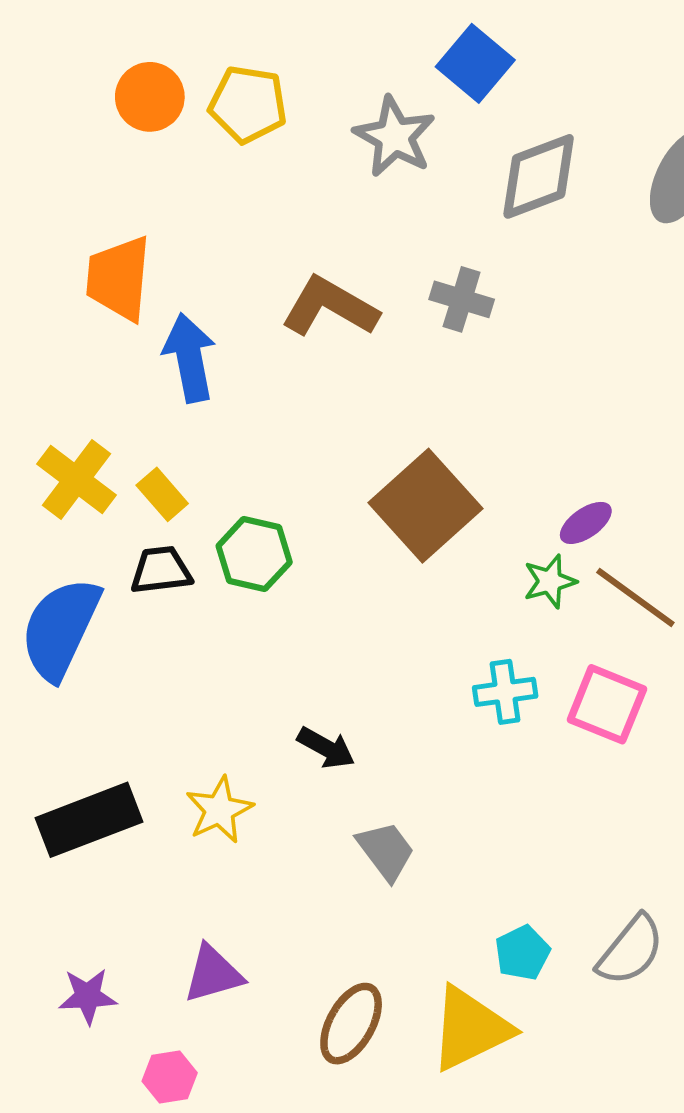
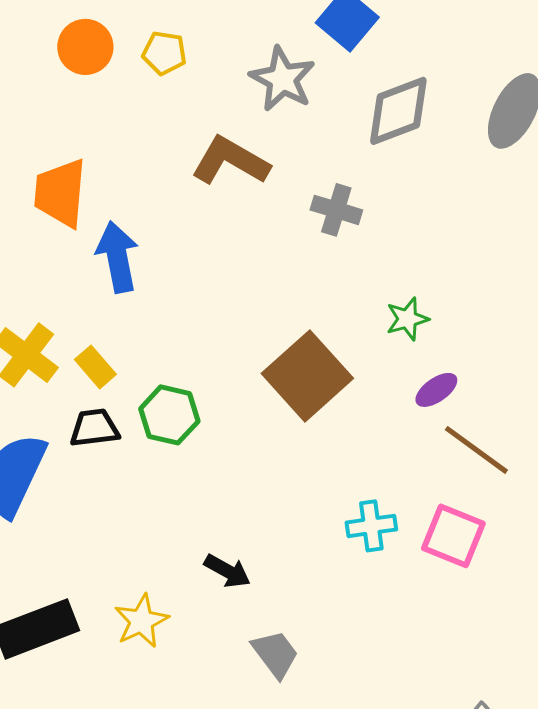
yellow pentagon: (248, 104) -> (164, 53), size x0.7
brown L-shape: (330, 307) -> (230, 161), moved
green star: (550, 581) -> (407, 319), moved

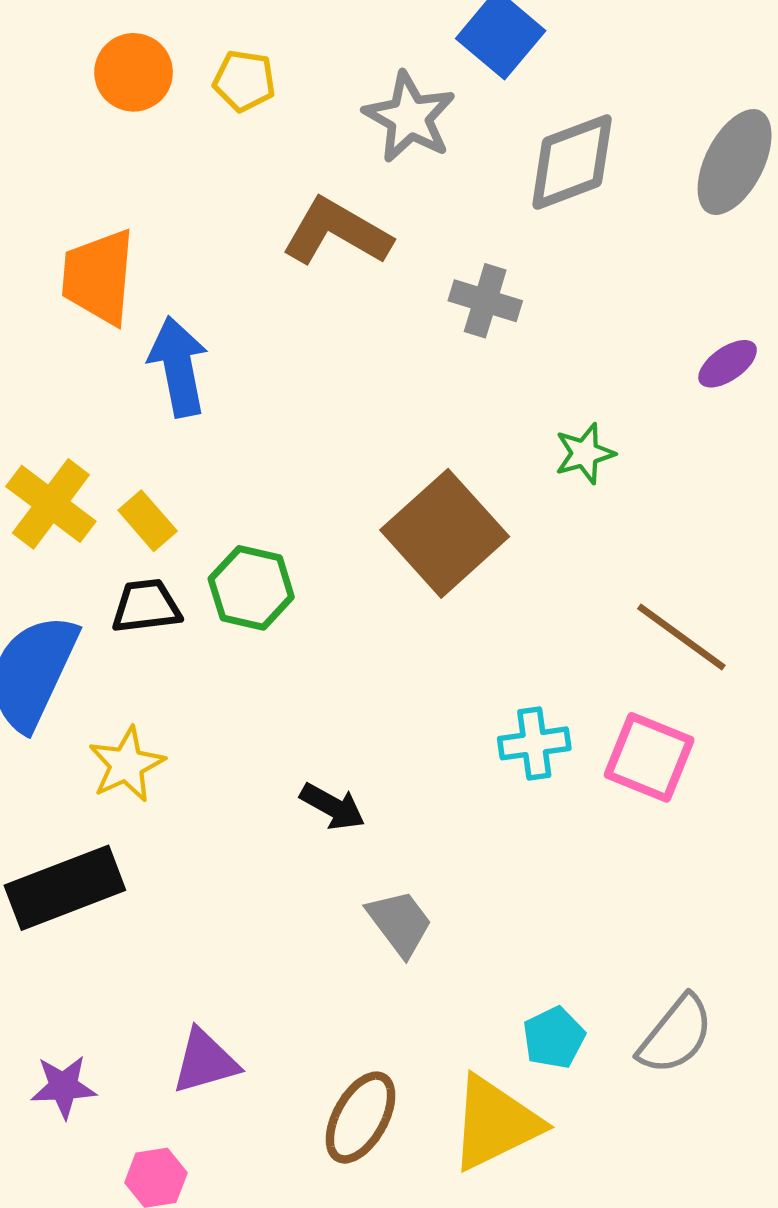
purple ellipse: (436, 390) -> (728, 364), moved
yellow star: (141, 621) -> (127, 764), moved

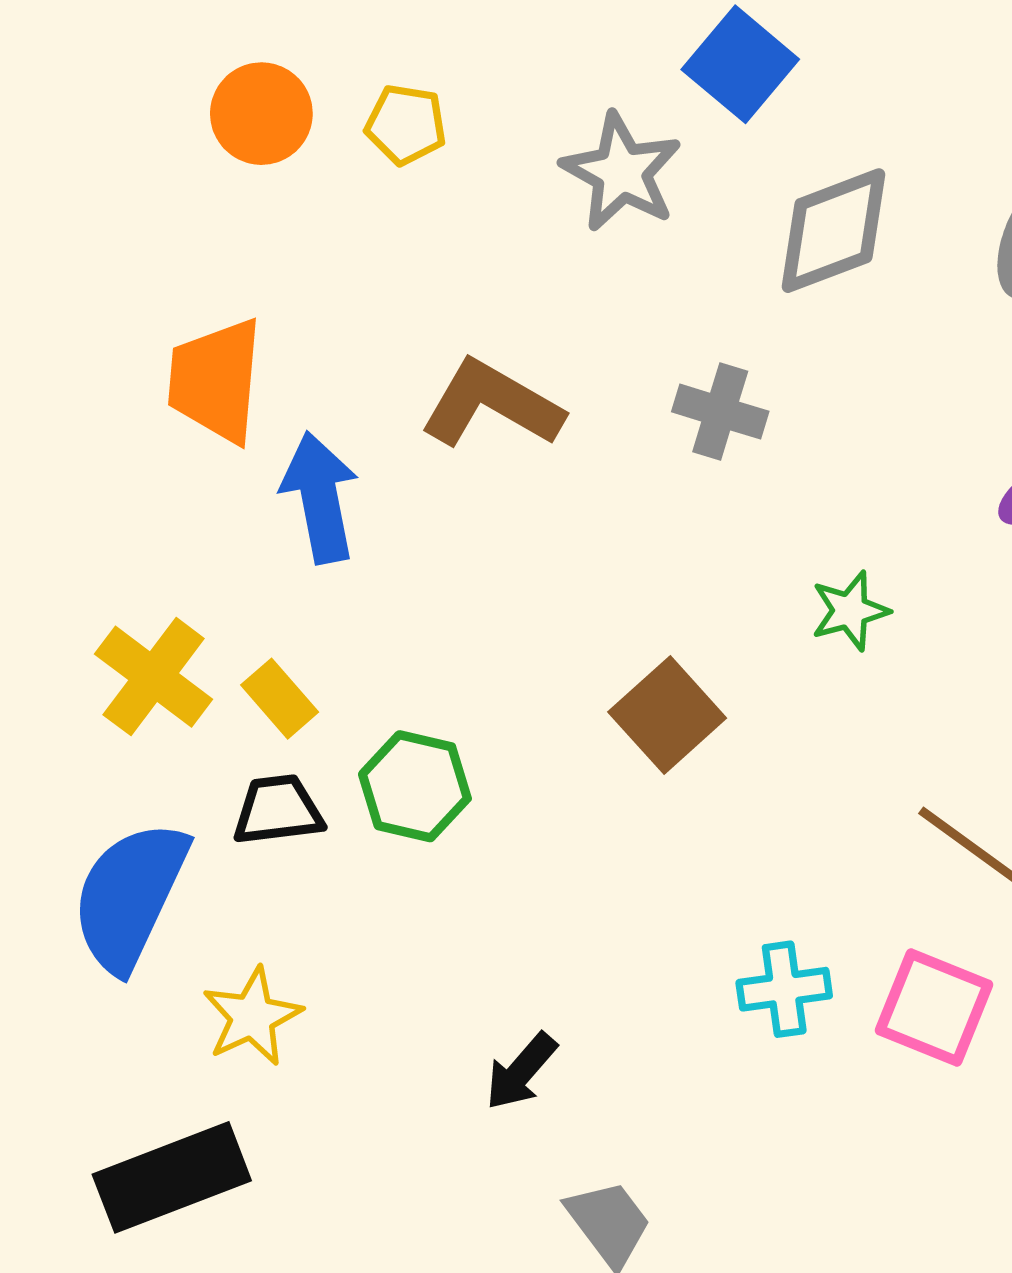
brown L-shape: (337, 232) -> (492, 404), moved
brown square: (445, 533) -> (667, 715), size x0.7
black arrow: (332, 806) -> (521, 1071), turned 102

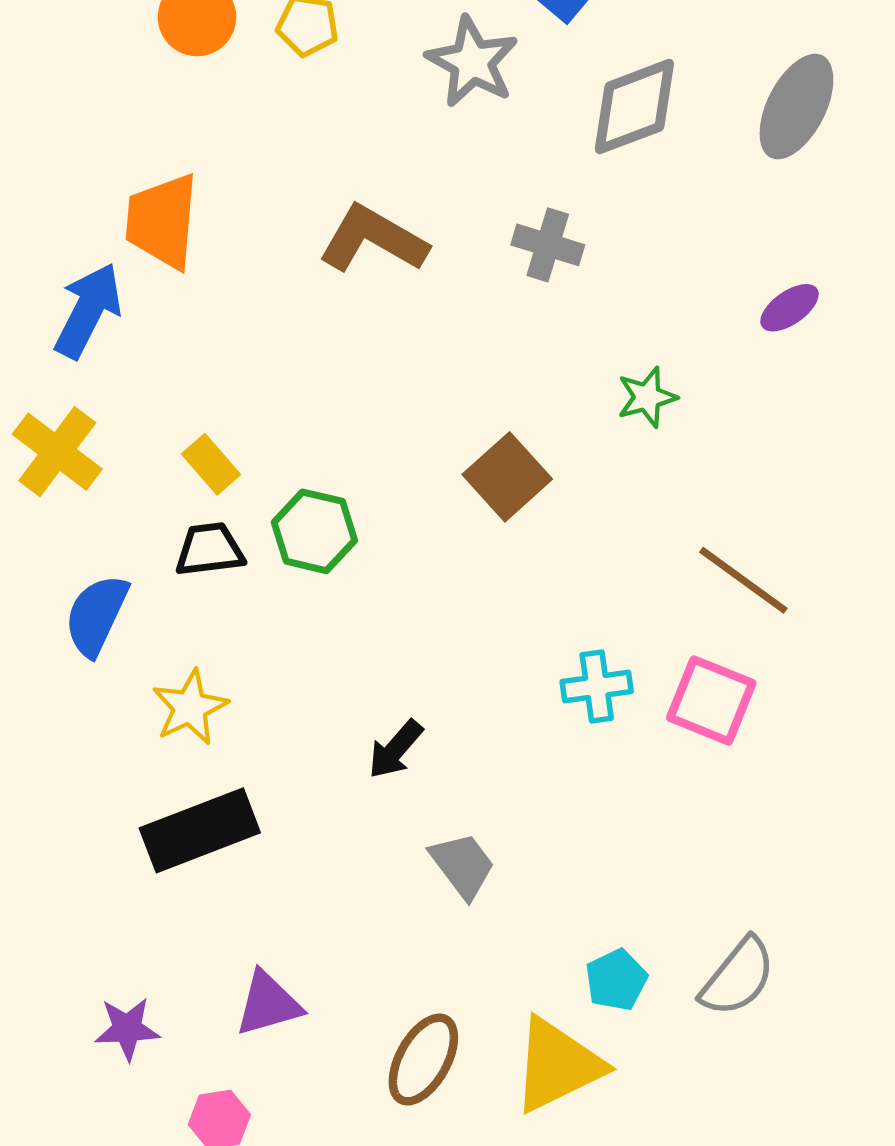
blue arrow: (320, 497) -> (88, 311), moved, turned 38
yellow cross: (154, 677) -> (57, 452), moved
blue semicircle: (130, 896) -> (96, 615), size x0.7
black rectangle: (172, 1177) -> (200, 830), moved

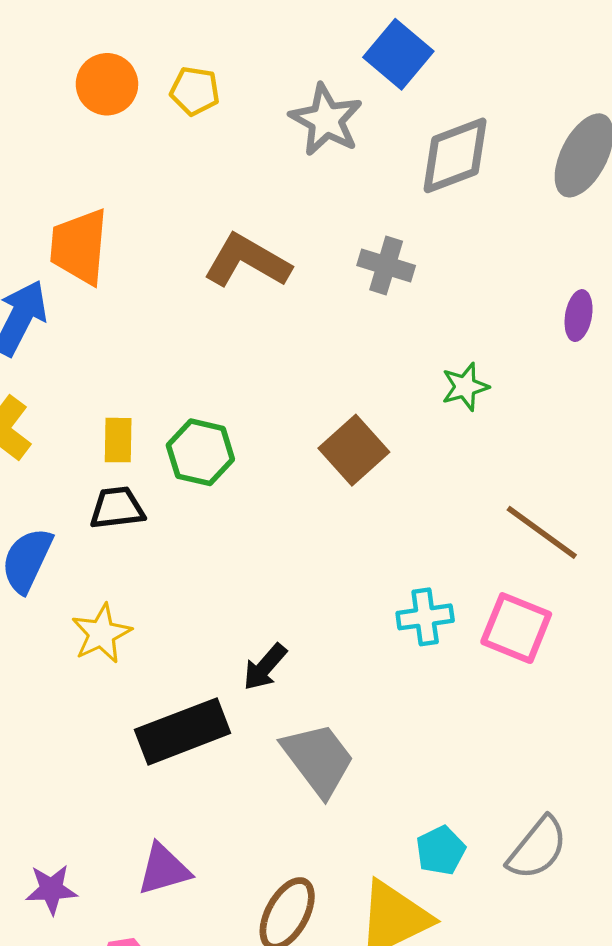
purple ellipse: (789, 308) -> (579, 316), turned -45
yellow rectangle: (211, 464) -> (118, 440), turned 42
green hexagon: (314, 531) -> (200, 452), moved
black rectangle: (200, 830) -> (183, 731), moved
gray trapezoid: (463, 865) -> (318, 759), size x1.4

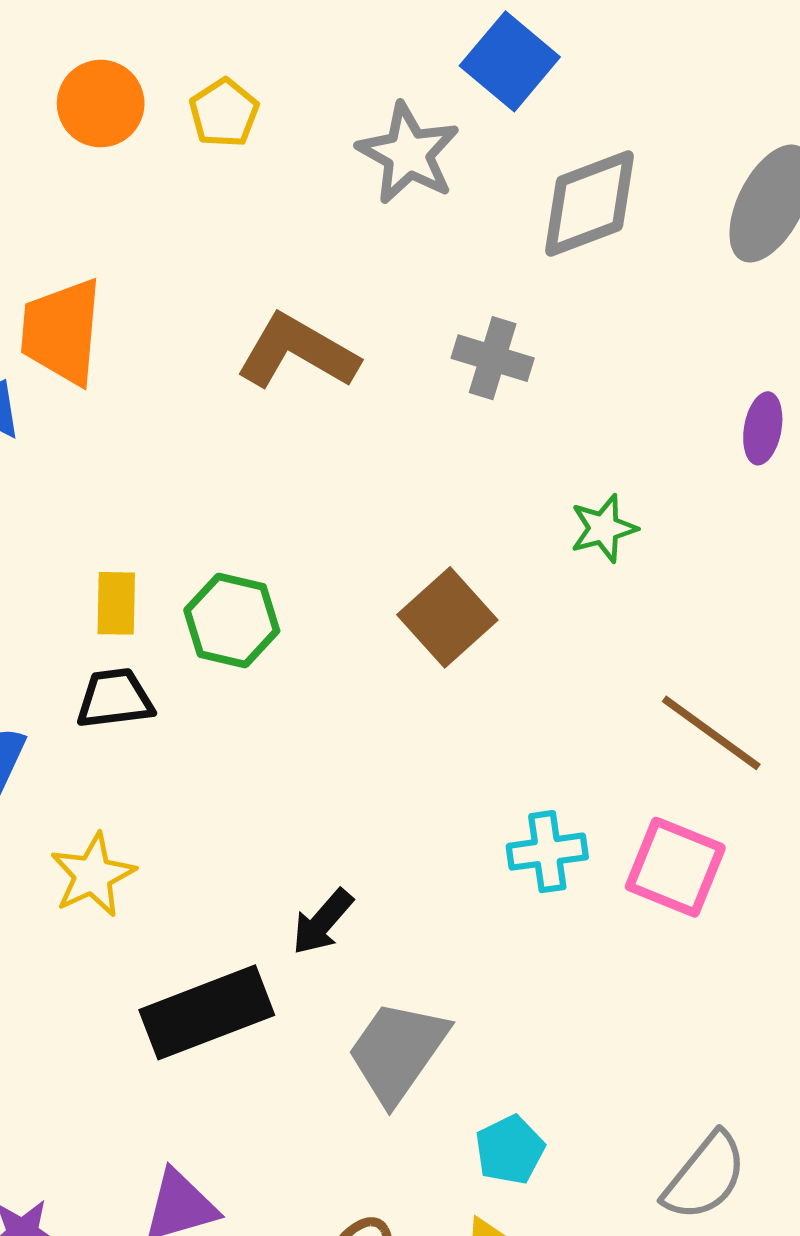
yellow pentagon: (195, 91) -> (224, 113), turned 30
gray trapezoid: (318, 759) -> (397, 1051), turned -108
cyan pentagon: (441, 850) -> (510, 1150), moved

